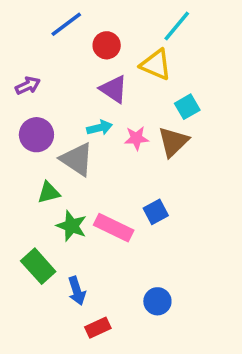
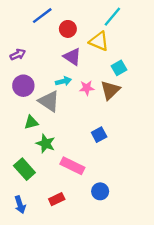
pink rectangle: (114, 228) -> (72, 166), moved
blue arrow: (77, 291) -> (20, 205), moved
red rectangle: (98, 328) -> (57, 199), moved

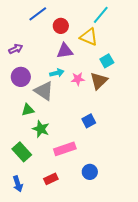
purple triangle: (72, 57) -> (65, 51), turned -42
pink rectangle: (72, 166) -> (65, 149), turned -45

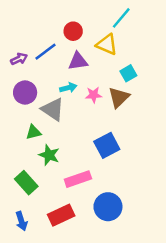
blue line: (38, 14) -> (45, 52), moved
blue square: (89, 121) -> (107, 145), size x1.5
blue circle: (90, 172) -> (108, 207), size x1.5
red rectangle: (51, 179) -> (61, 215), size x1.5

